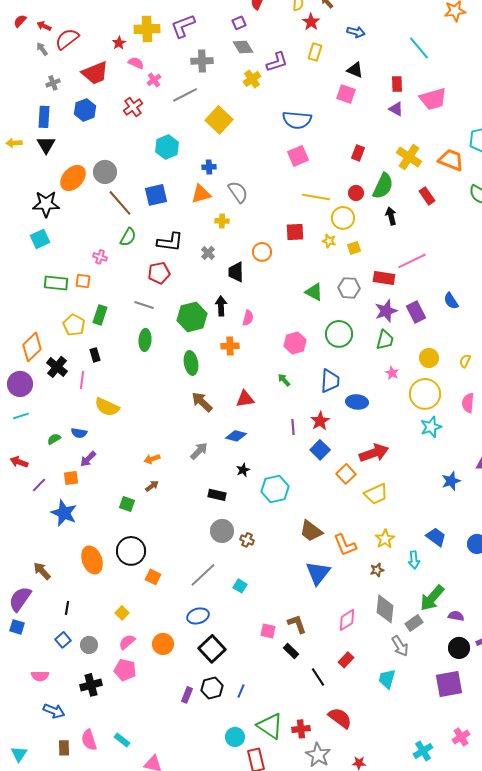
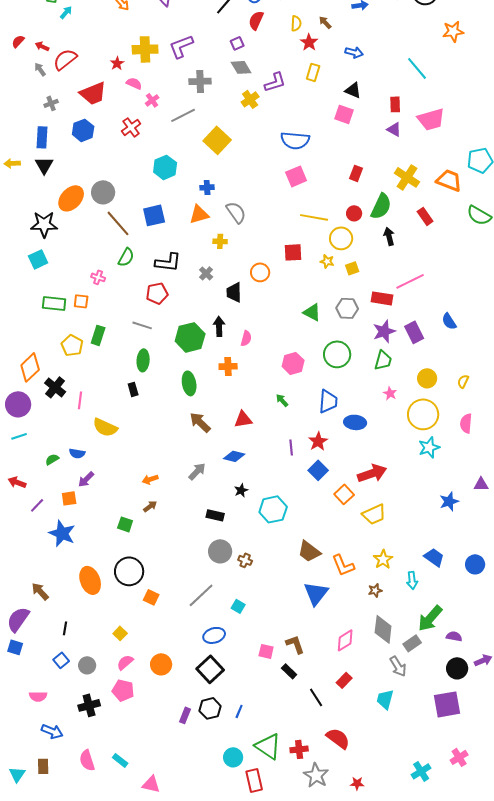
black rectangle: (95, 355) -> (133, 389), moved
blue ellipse: (198, 616) -> (214, 635), moved
brown rectangle: (64, 748) -> (43, 766), moved

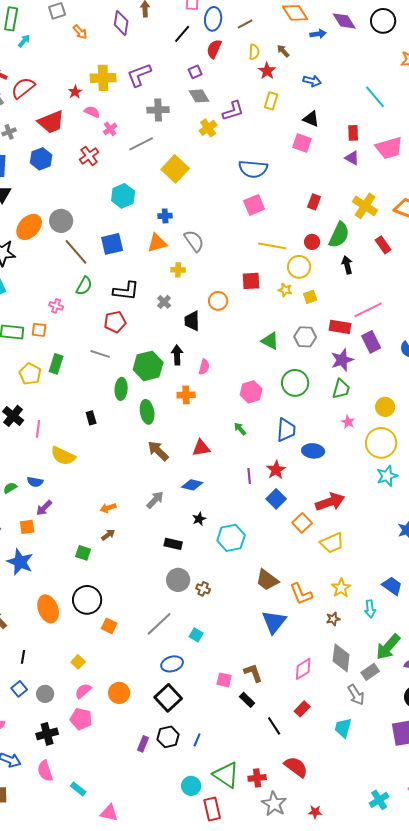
purple rectangle: (414, 332) -> (371, 342), moved
green ellipse: (143, 360) -> (121, 389), moved
pink semicircle: (87, 760) -> (45, 771), moved

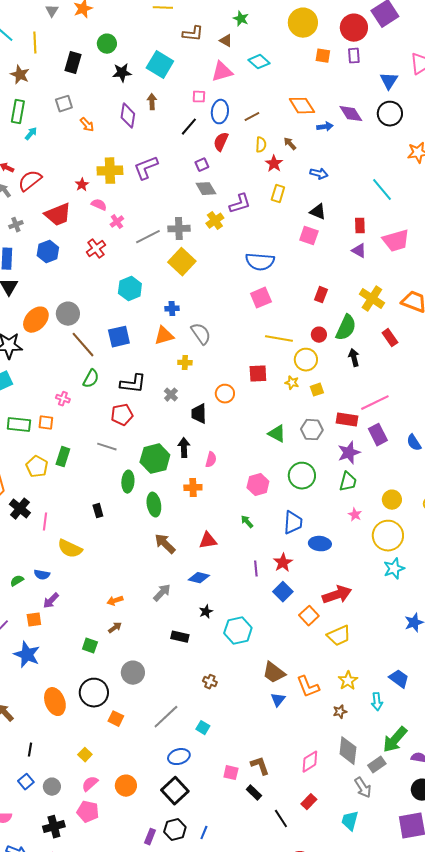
gray cross: (158, 110) -> (179, 229), moved
gray circle: (178, 580) -> (133, 673), moved
blue triangle: (274, 622) -> (278, 700), moved, size x0.6

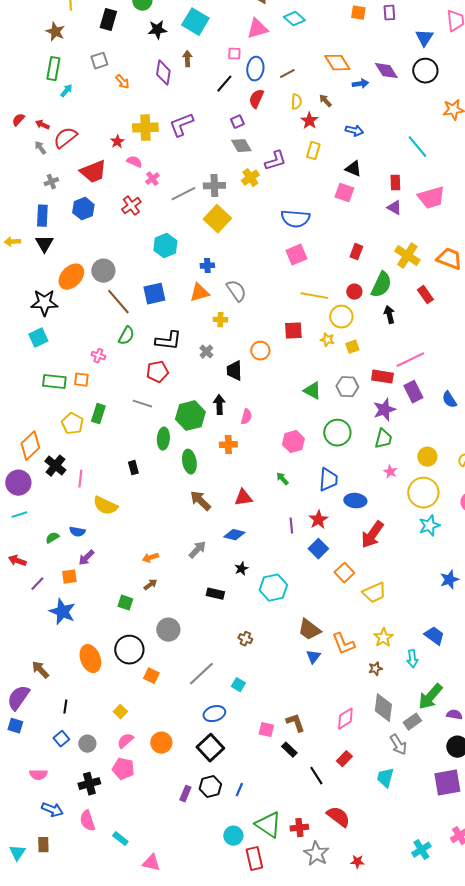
red arrow: (337, 595) -> (372, 535), moved, turned 144

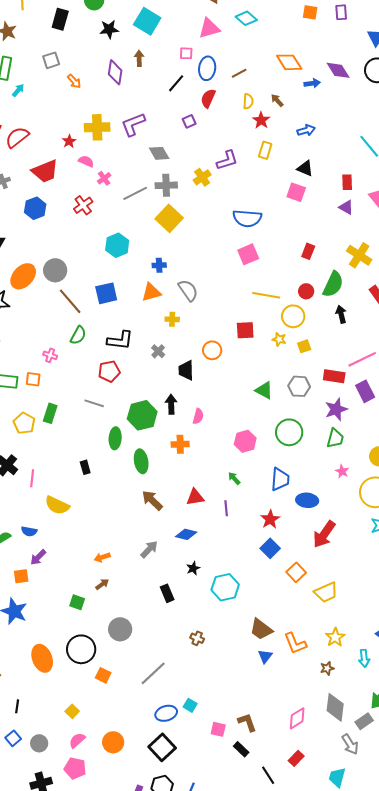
blue arrow: (354, 131) -> (306, 130), turned -30
gray diamond: (241, 146) -> (159, 153), moved
purple line: (291, 526) -> (226, 508), moved
black rectangle: (215, 594) -> (167, 593), turned 54
cyan square: (238, 685) -> (190, 705), moved

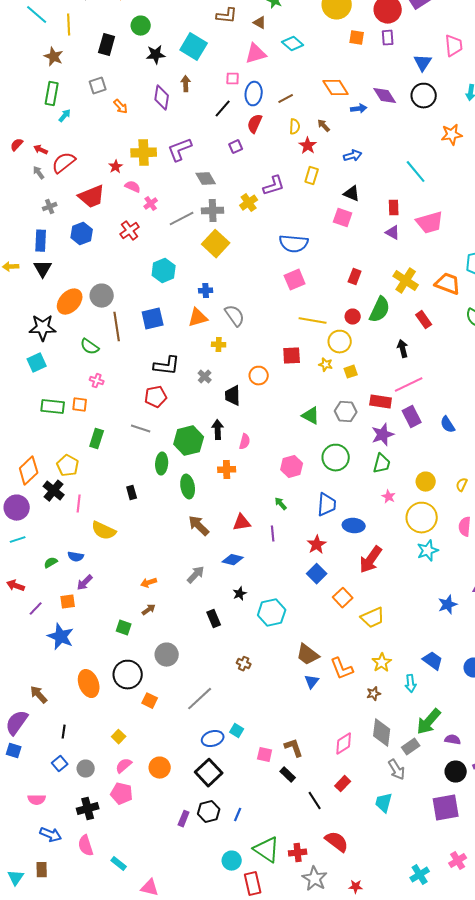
brown line: (70, 301) -> (117, 327), turned 32
black arrow: (341, 314) -> (403, 349), moved
green semicircle: (78, 335) -> (90, 347), moved, turned 96
yellow pentagon: (24, 423) -> (68, 466), moved

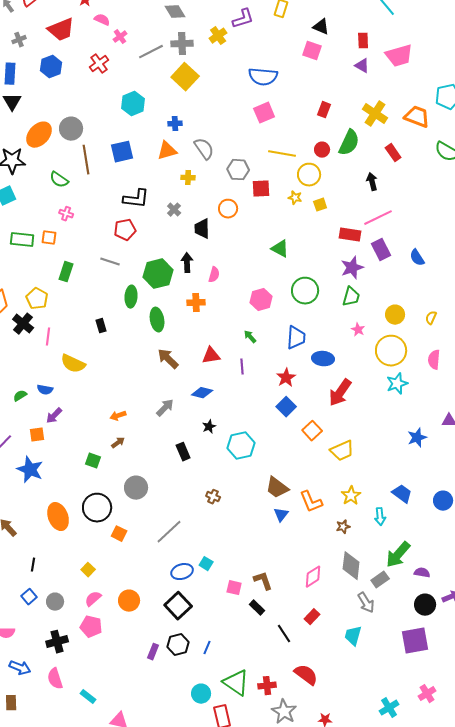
gray hexagon: (346, 412) -> (238, 170), moved

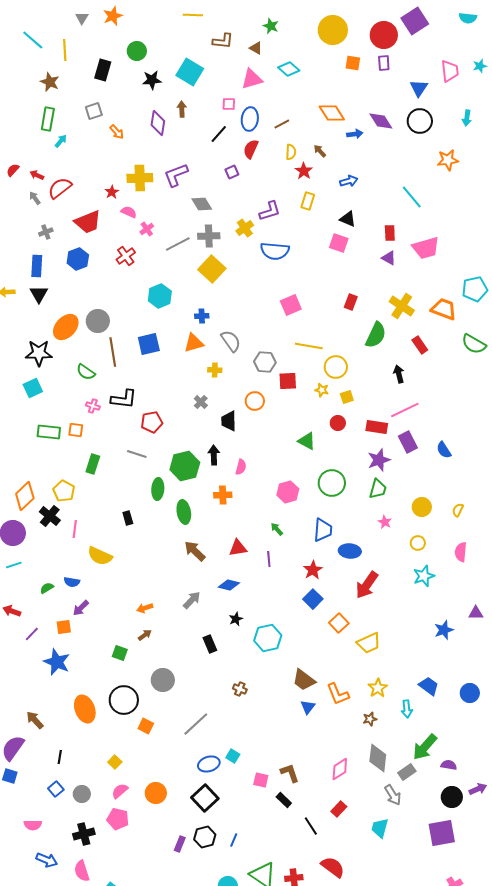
blue semicircle: (263, 77) -> (275, 251), moved
red circle: (322, 150) -> (338, 423), moved
black L-shape: (136, 199) -> (124, 399), moved
yellow circle: (391, 351) -> (418, 543), size x0.5

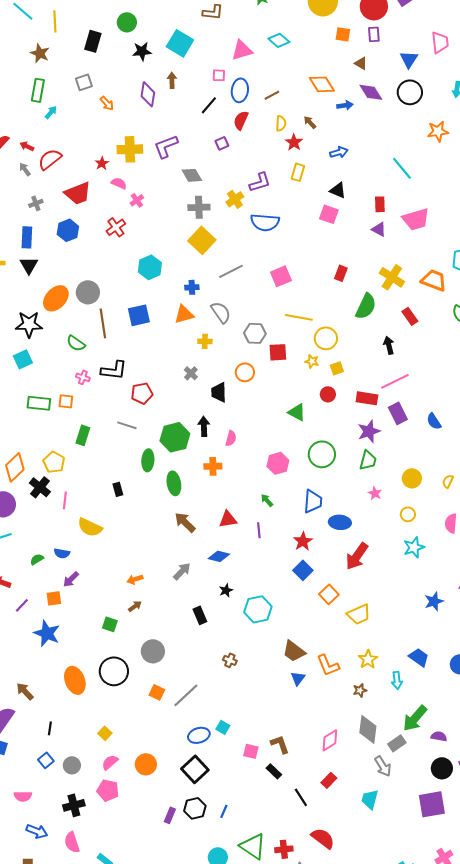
brown triangle: (256, 48) -> (361, 63), moved
gray line: (178, 244) -> (231, 271), moved
orange square: (146, 726) -> (157, 692), moved

